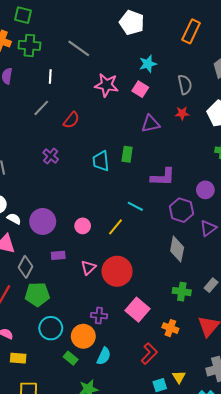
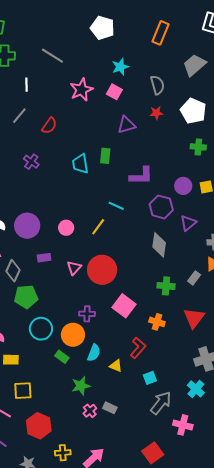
pink star: (106, 85) -> (81, 90), turned -30
yellow triangle: (179, 377) -> (116, 366), moved, turned -32

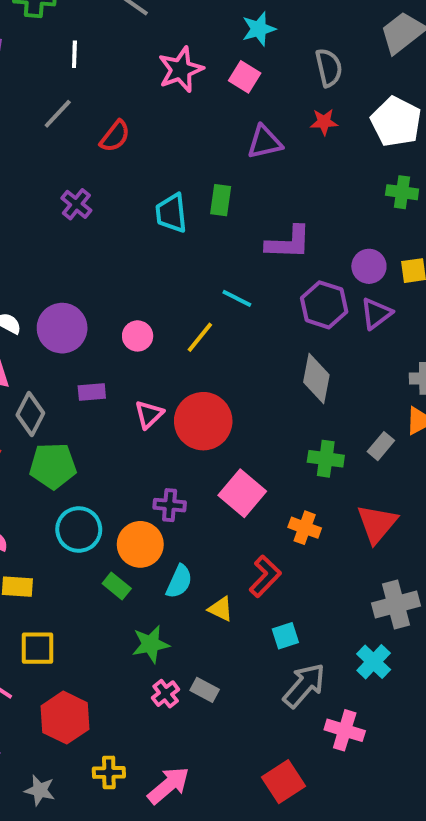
purple triangle: (188, 223) -> (376, 313), moved

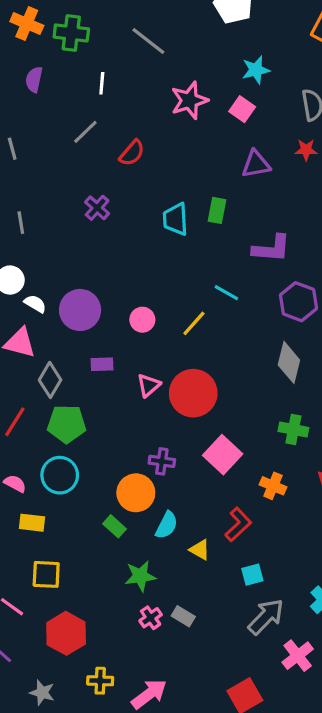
cyan circle: (79, 529) -> (60, 475), moved
pink cross: (345, 730) -> (298, 656), turned 32

